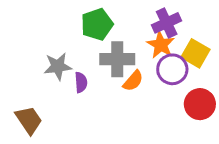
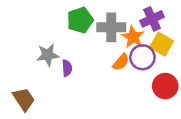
purple cross: (167, 23) -> (152, 19), moved
gray cross: (117, 59) -> (111, 27), moved
orange semicircle: (133, 81) -> (121, 62), moved

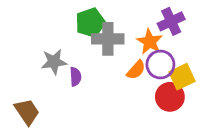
gray cross: (111, 27) -> (108, 39), moved
yellow square: (162, 44) -> (182, 77), moved, turned 35
red circle: (165, 86) -> (170, 97), moved

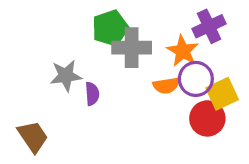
orange semicircle: (136, 70) -> (166, 86), turned 40

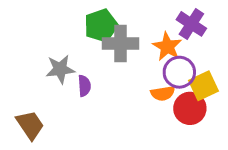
purple cross: (209, 26) -> (191, 24), turned -32
orange semicircle: (166, 86) -> (163, 93), moved

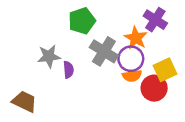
gray cross: (121, 44) -> (104, 51), moved, turned 32
purple circle: (179, 72) -> (131, 59), moved
brown trapezoid: (30, 125) -> (24, 102), turned -30

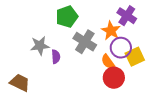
purple circle: (131, 59) -> (121, 48), moved
orange semicircle: (132, 76) -> (108, 62), turned 63
red circle: (154, 88) -> (114, 78), moved

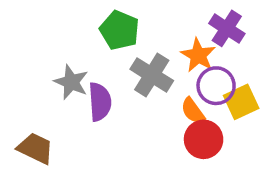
green pentagon: (67, 17) -> (119, 30), turned -30
gray star: (40, 46) -> (71, 82), turned 30
purple semicircle: (56, 57) -> (100, 102), size x1.5

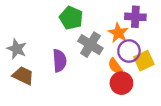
purple cross: (227, 28) -> (135, 17), turned -30
gray star: (71, 82) -> (17, 49), moved
brown trapezoid: (35, 148) -> (23, 76), moved

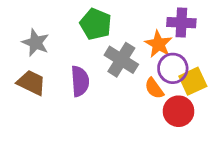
gray star: (17, 49) -> (36, 43), moved
brown trapezoid: (23, 76) -> (31, 83), moved
red circle: (121, 83) -> (179, 111), moved

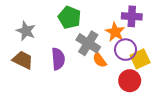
orange semicircle: (154, 88) -> (100, 60), moved

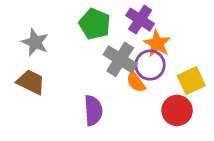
purple cross: (132, 16) -> (140, 20), moved, turned 30
purple circle: (126, 50) -> (150, 65), moved
purple semicircle: (58, 59) -> (93, 110), moved

